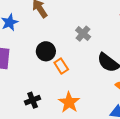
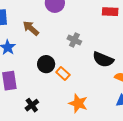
black cross: (33, 100) -> (32, 105), moved

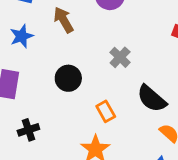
orange rectangle: (63, 73) -> (106, 111), moved

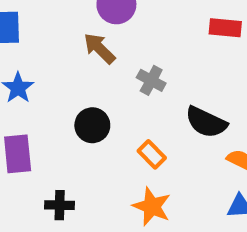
brown arrow: (64, 20) -> (99, 48), moved
black cross: (28, 130) -> (60, 205), turned 35

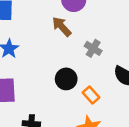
black circle: (92, 125) -> (66, 79), moved

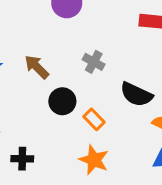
brown arrow: (62, 27) -> (37, 67), moved

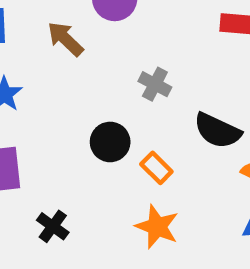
brown arrow: (37, 67) -> (65, 39), moved
black cross: (22, 159) -> (53, 226), turned 35

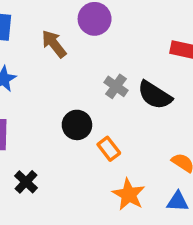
black semicircle: (217, 131) -> (155, 95), moved
orange star: (157, 227) -> (129, 194), moved

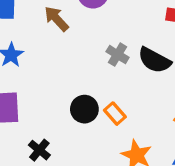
black circle: (77, 125) -> (84, 109), moved

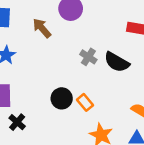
black cross: (39, 150) -> (17, 122), moved

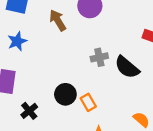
gray cross: (88, 57) -> (99, 57), turned 35
black cross: (17, 122) -> (29, 111), moved

